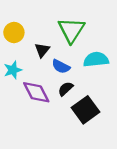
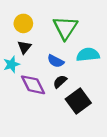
yellow circle: (14, 32) -> (23, 23), moved
black triangle: (42, 50) -> (24, 47), moved

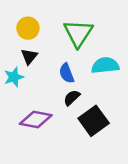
blue semicircle: (56, 61) -> (67, 73), turned 42
purple diamond: (33, 85) -> (36, 120), moved, turned -52

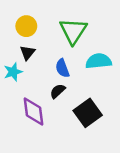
black semicircle: (72, 98) -> (58, 91), moved
purple diamond: (36, 120) -> (34, 112), turned 72

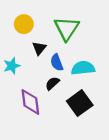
black triangle: (27, 53) -> (39, 48), moved
cyan semicircle: (99, 61) -> (83, 68), moved

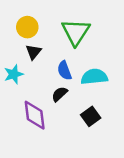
black triangle: (39, 48) -> (33, 52), moved
black square: (80, 103) -> (91, 116), size x0.7

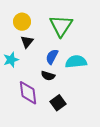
blue semicircle: (64, 71) -> (52, 57), turned 49
black semicircle: (60, 94) -> (48, 76), turned -120
black square: (91, 116) -> (58, 103), moved

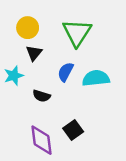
black semicircle: (48, 76) -> (42, 96), moved
purple diamond: (28, 93) -> (42, 140), moved

